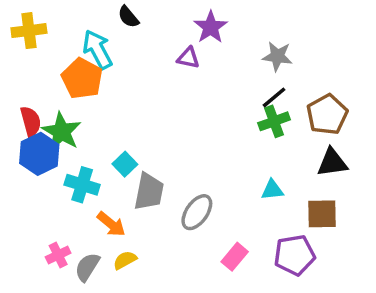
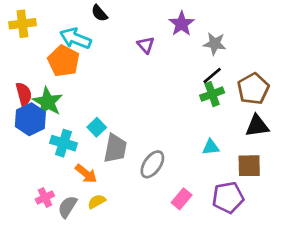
purple star: (211, 27) -> (182, 24), moved
cyan arrow: (98, 49) -> (75, 38), turned -40
purple triangle: (188, 58) -> (146, 45), turned 36

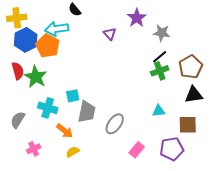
cyan arrow: (75, 38) -> (57, 29), turned -30
blue hexagon: (30, 119) -> (26, 40), moved
cyan square: (97, 127) -> (73, 96), turned 32
gray semicircle: (67, 207) -> (18, 120), moved

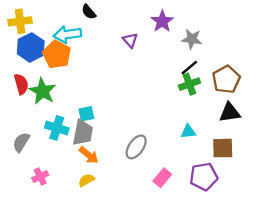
gray trapezoid: (87, 112) -> (83, 133), moved
orange arrow: (65, 131) -> (89, 155), moved

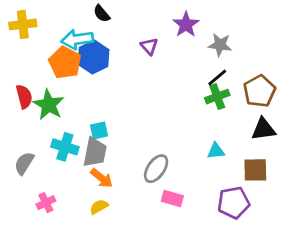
blue hexagon: (31, 47) -> (93, 57), moved
pink rectangle: (162, 178) -> (172, 199), moved, turned 66

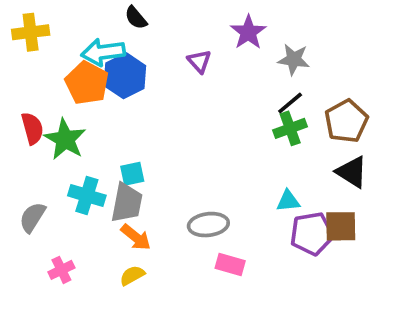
black triangle: (263, 129) -> (352, 172), turned 40
gray ellipse: (156, 169) -> (208, 225), turned 48
purple pentagon: (234, 203) -> (312, 234), moved

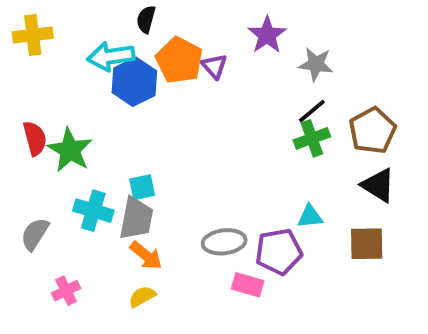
black semicircle: (136, 18) -> (146, 19), turned 55
orange pentagon: (87, 83) -> (179, 60), moved
purple pentagon: (312, 234) -> (279, 252), moved

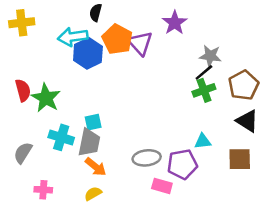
gray star: (316, 64) -> (210, 56), moved
purple triangle: (214, 66) -> (140, 43), size x1.5
pink cross: (66, 291) -> (43, 190), turned 30

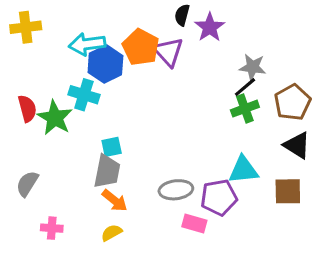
black semicircle: (96, 13) -> (182, 15), moved
cyan cross: (61, 137) -> (84, 95), moved
cyan triangle: (203, 141) -> (243, 170), size x1.5

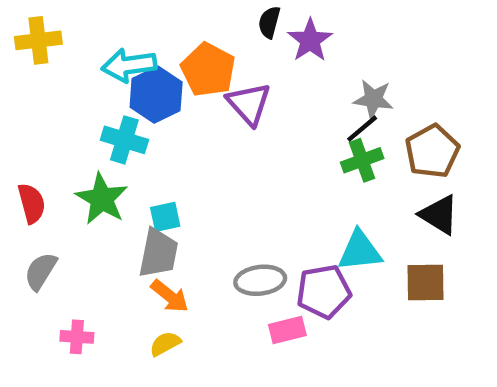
purple triangle: (168, 52) -> (249, 104), moved
red semicircle: (27, 109) -> (32, 203), moved
green star: (55, 118) -> (102, 199), moved
pink rectangle: (194, 223) -> (287, 330), turned -30

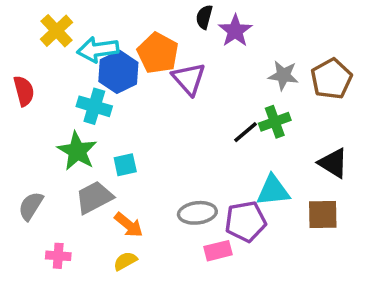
yellow cross: (38, 40) -> (57, 31), moved, turned -36
black line: (362, 129) -> (246, 132), moved
brown pentagon: (432, 151) -> (331, 79), moved
red semicircle: (32, 203) -> (24, 91), moved
gray trapezoid: (158, 253) -> (94, 197), moved, turned -129

